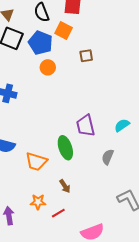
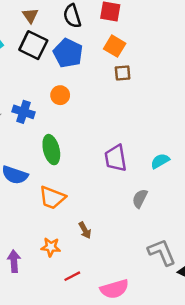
orange square: (64, 31) -> (115, 46), moved
orange circle: (48, 67) -> (60, 95), moved
green ellipse: (65, 148) -> (51, 150), moved
red line: (58, 213) -> (72, 276), moved

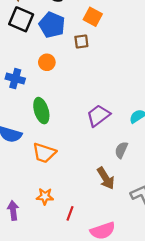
brown square: (123, 73) -> (81, 41), moved
purple trapezoid: (116, 158) -> (98, 116), turned 65
brown arrow: (85, 230) -> (106, 178), moved, size x1.5
red line: (72, 276) -> (70, 213), moved, turned -40

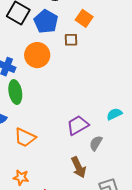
orange circle: (47, 62) -> (37, 55), size x1.6
green ellipse: (41, 111) -> (15, 92), moved
purple trapezoid: (98, 116) -> (78, 125), moved

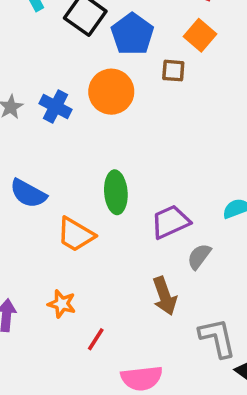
green ellipse: (15, 92) -> (116, 192), moved

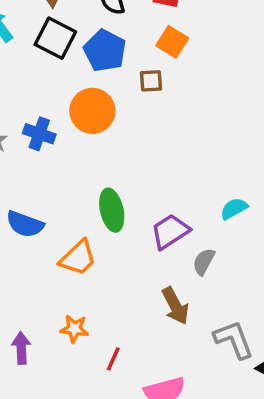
orange trapezoid: (76, 234) -> (78, 258), turned -66

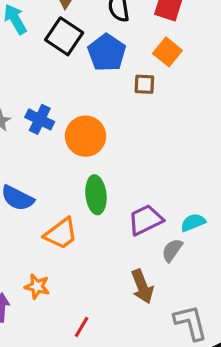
orange circle: (92, 111) -> (86, 136), moved
cyan semicircle: (234, 209) -> (193, 222), moved
orange star: (74, 329) -> (37, 286), moved

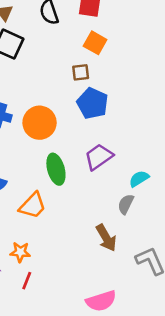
blue pentagon: (107, 53) -> (92, 103), moved
purple trapezoid: (146, 220) -> (99, 157), moved
red line: (82, 327) -> (27, 281), moved

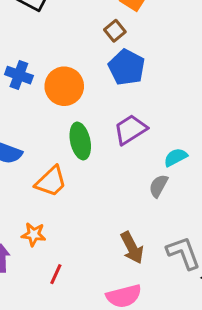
brown square: (81, 72) -> (115, 31), turned -36
brown arrow: (106, 238) -> (132, 248), moved
red line: (27, 281) -> (56, 274), moved

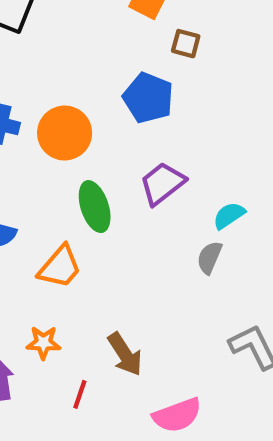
brown square: (115, 31) -> (186, 44), moved, turned -30
brown arrow: (132, 248) -> (125, 354), moved

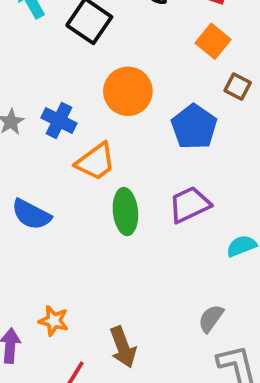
orange circle: (65, 133) -> (128, 91), moved
gray semicircle: (209, 258) -> (211, 318), moved
orange trapezoid: (60, 267) -> (96, 162), moved

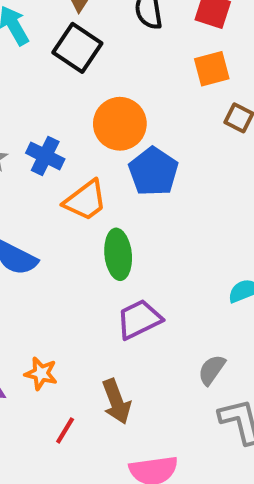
orange square: (213, 41) -> (212, 69), turned 36
blue pentagon: (194, 127) -> (153, 172), moved
purple trapezoid: (190, 205) -> (139, 319), moved

